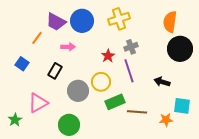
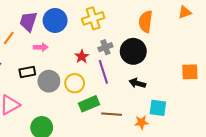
purple trapezoid: (56, 22) -> (28, 22), turned 80
black circle: (180, 49) -> (133, 51), moved
black rectangle: (55, 71) -> (27, 72), turned 49
gray circle: (78, 91) -> (49, 81), moved

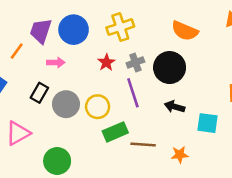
orange semicircle: (146, 22) -> (185, 31), turned -75
red star: (82, 56) -> (106, 62), moved
black rectangle: (27, 72) -> (39, 93), turned -49
cyan square: (158, 108) -> (207, 123), moved

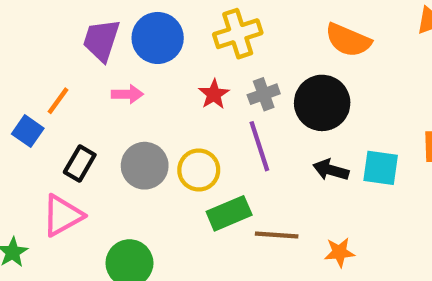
orange line: (17, 51) -> (58, 101), moved
black rectangle: (39, 93) -> (80, 164), moved
cyan square: (207, 123) -> (381, 168), moved

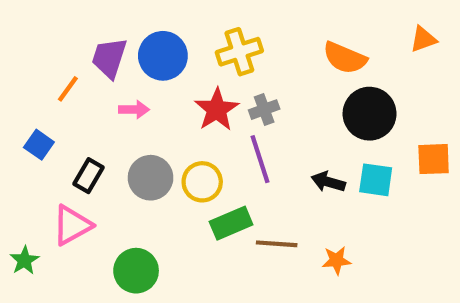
red star: (214, 94) -> (217, 110), size x1.5
orange line: (58, 101) -> (68, 89), moved
black circle: (322, 103) -> (370, 114), moved

